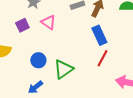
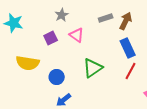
blue circle: (38, 60) -> (57, 77), moved
green triangle: (63, 69) -> (93, 68), moved

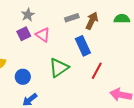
purple square: (51, 38) -> (24, 34), moved
blue rectangle: (128, 48) -> (83, 46), moved

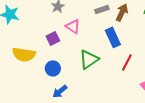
purple square: (24, 34) -> (53, 38), moved

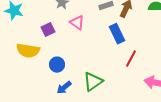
purple square: (53, 38) -> (48, 30), moved
green triangle: (89, 59) -> (93, 82), moved

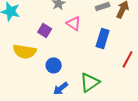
purple square: (48, 30) -> (45, 30), turned -32
blue rectangle: (117, 34) -> (103, 38), moved, turned 42

